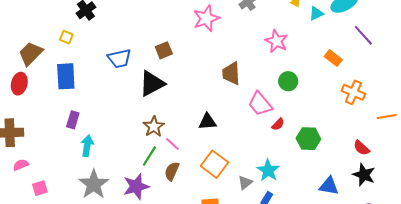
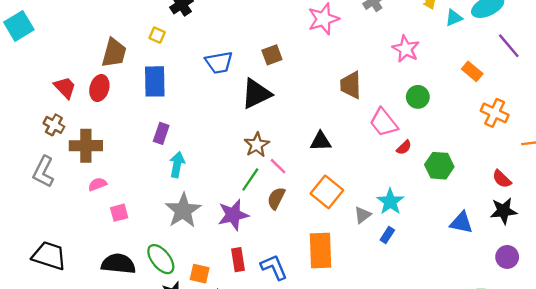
brown trapezoid: (31, 53) -> (114, 53), turned 148
black star: (364, 175) -> (503, 211), turned -30

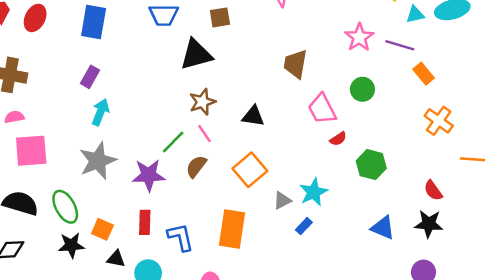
purple line: (509, 46) -> (400, 45), moved, turned -44
brown star: (257, 145) -> (202, 102), moved
pink square: (119, 213) -> (31, 151), size x1.8

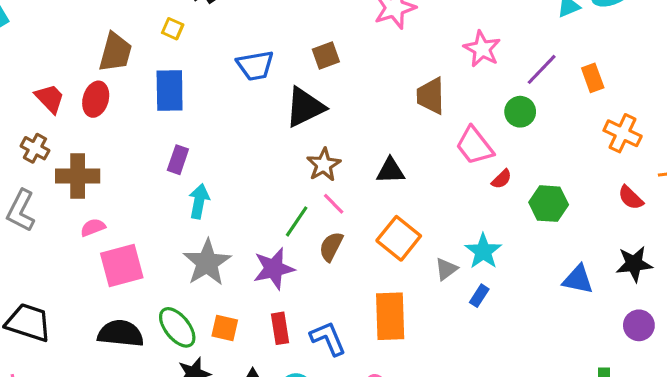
pink star: (359, 37) -> (482, 49), moved
purple line: (400, 45) -> (542, 69), moved, turned -52
orange rectangle: (424, 74) -> (593, 78), turned 30
red semicircle: (433, 190) -> (631, 198), moved
orange square: (102, 229) -> (225, 328), moved

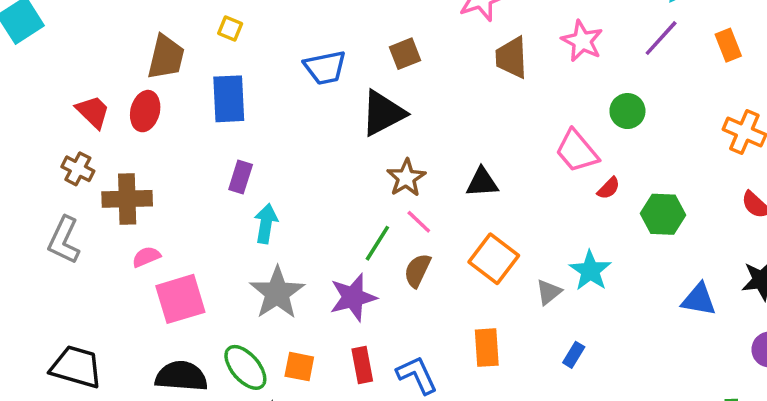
purple line: (542, 69) -> (661, 38), moved
orange rectangle: (593, 78) -> (728, 45), moved
brown trapezoid: (431, 96) -> (511, 58), moved
blue rectangle: (479, 296) -> (574, 355), moved
orange rectangle: (390, 316) -> (487, 348), size x0.7

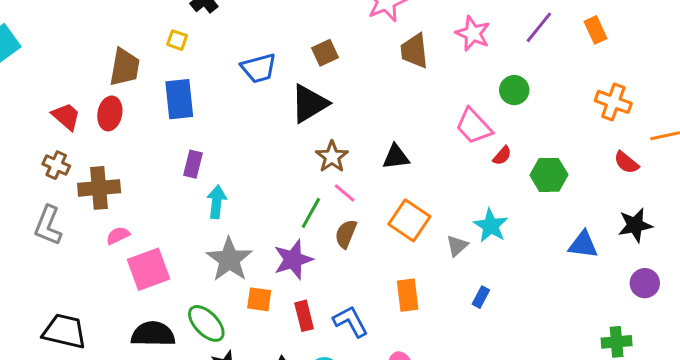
orange square: (299, 367) -> (259, 299), moved

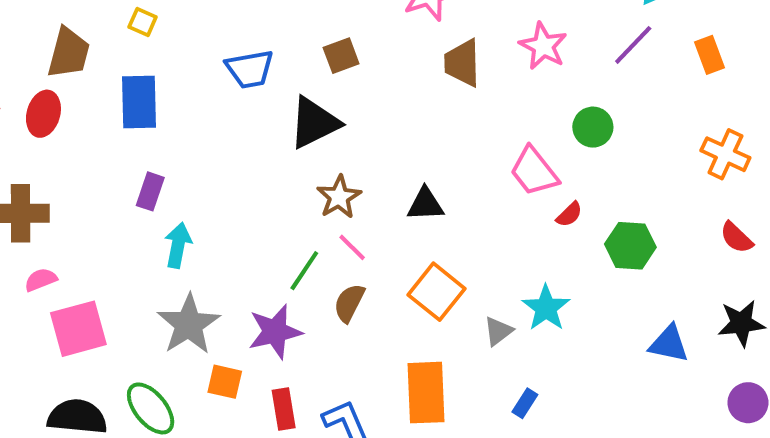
orange rectangle: (408, 295) -> (426, 393), size x1.4

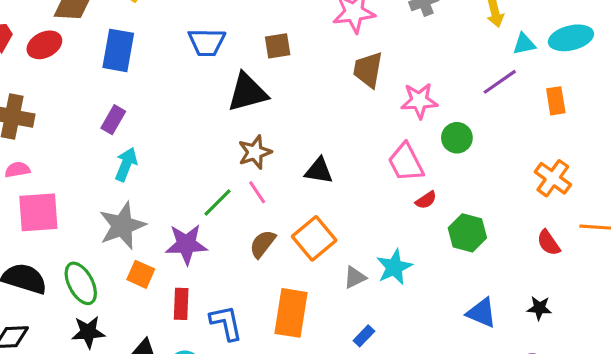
pink star: (543, 46) -> (419, 101), moved, turned 30
red ellipse: (43, 114) -> (44, 45), turned 36
brown semicircle: (349, 303) -> (263, 244), moved
black star: (741, 323) -> (539, 308), size x0.7

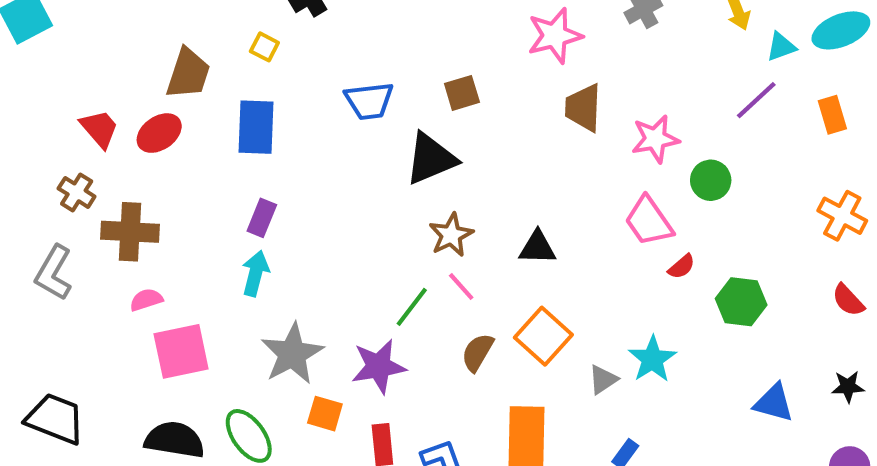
cyan arrow: (126, 164) -> (255, 273), moved

